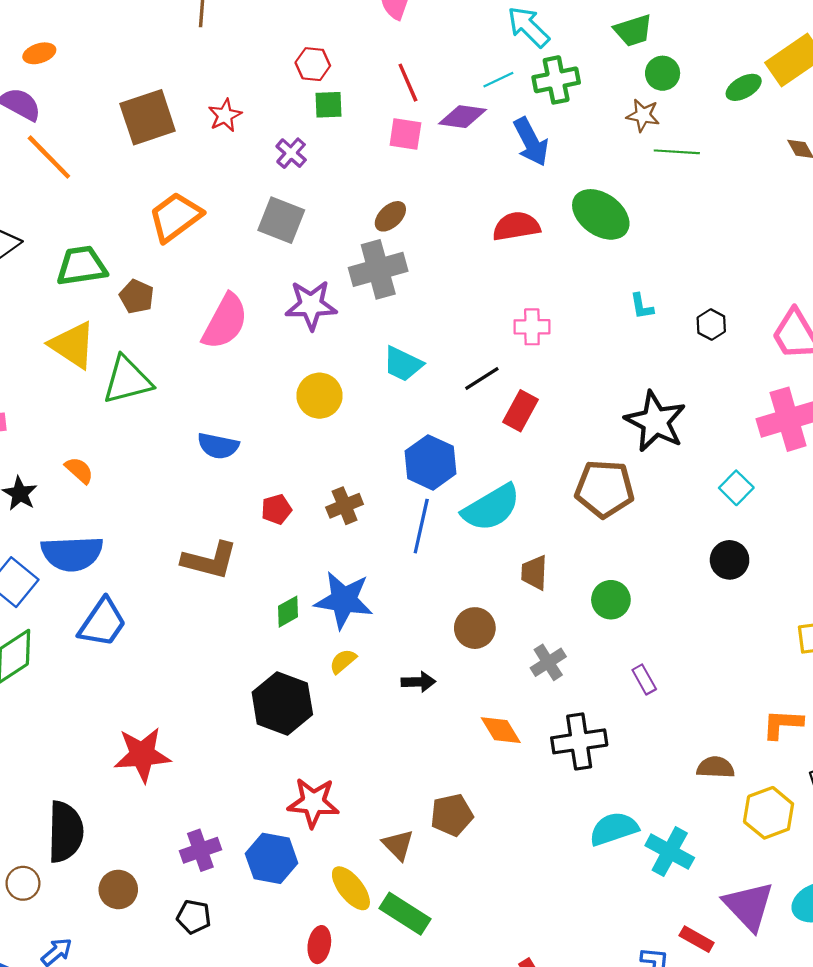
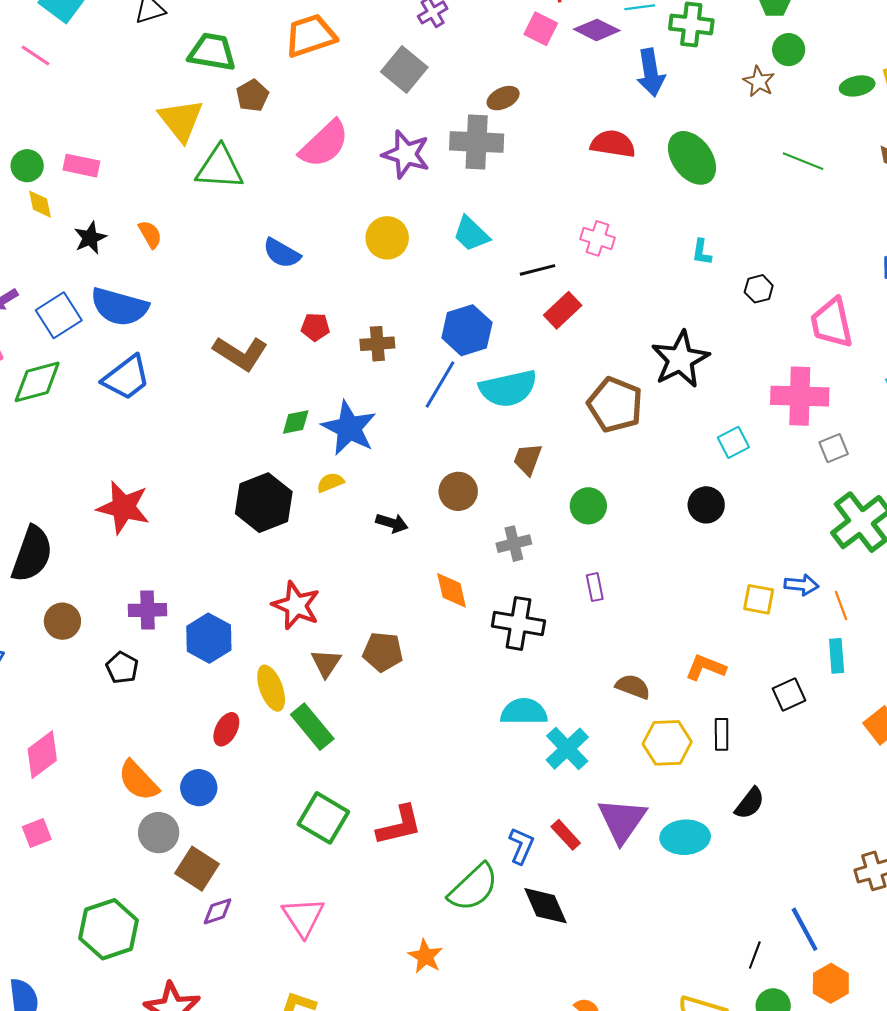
green line: (677, 152) -> (803, 161), moved
red star: (313, 803) -> (296, 605), moved

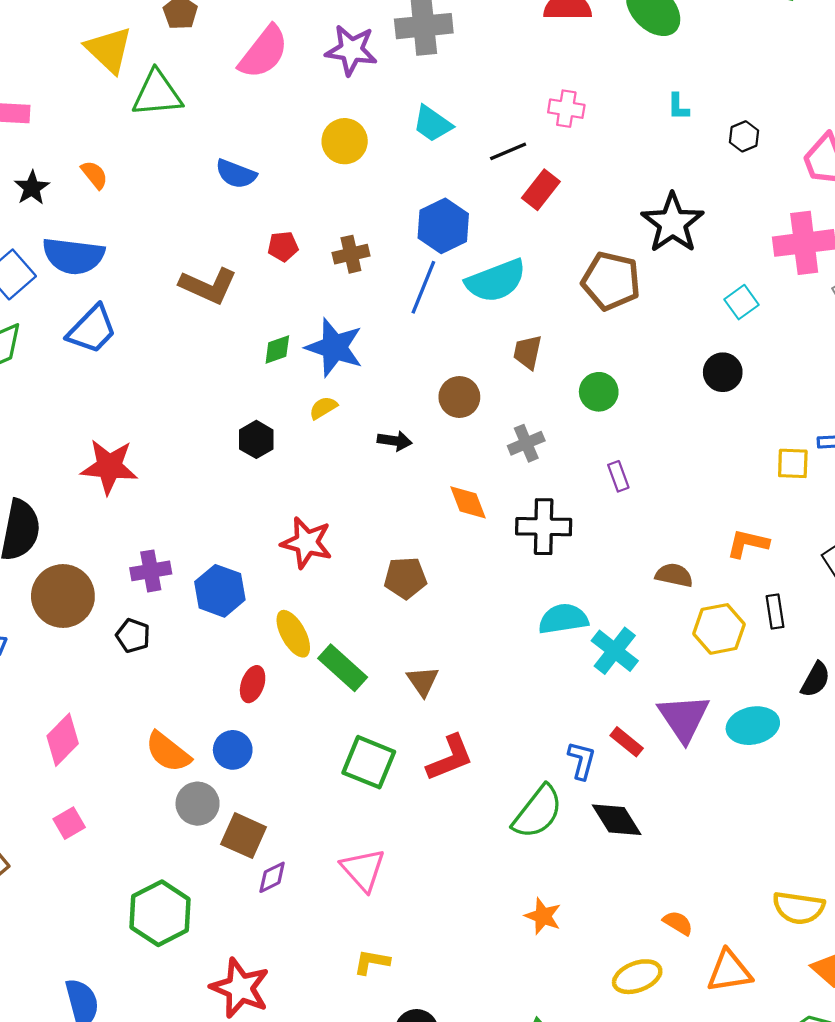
black hexagon: (264, 503) -> (256, 439), size x0.6
brown circle: (62, 621) -> (63, 596), size x1.6
brown triangle: (326, 663) -> (423, 681), moved
orange star: (425, 956) -> (543, 916), moved

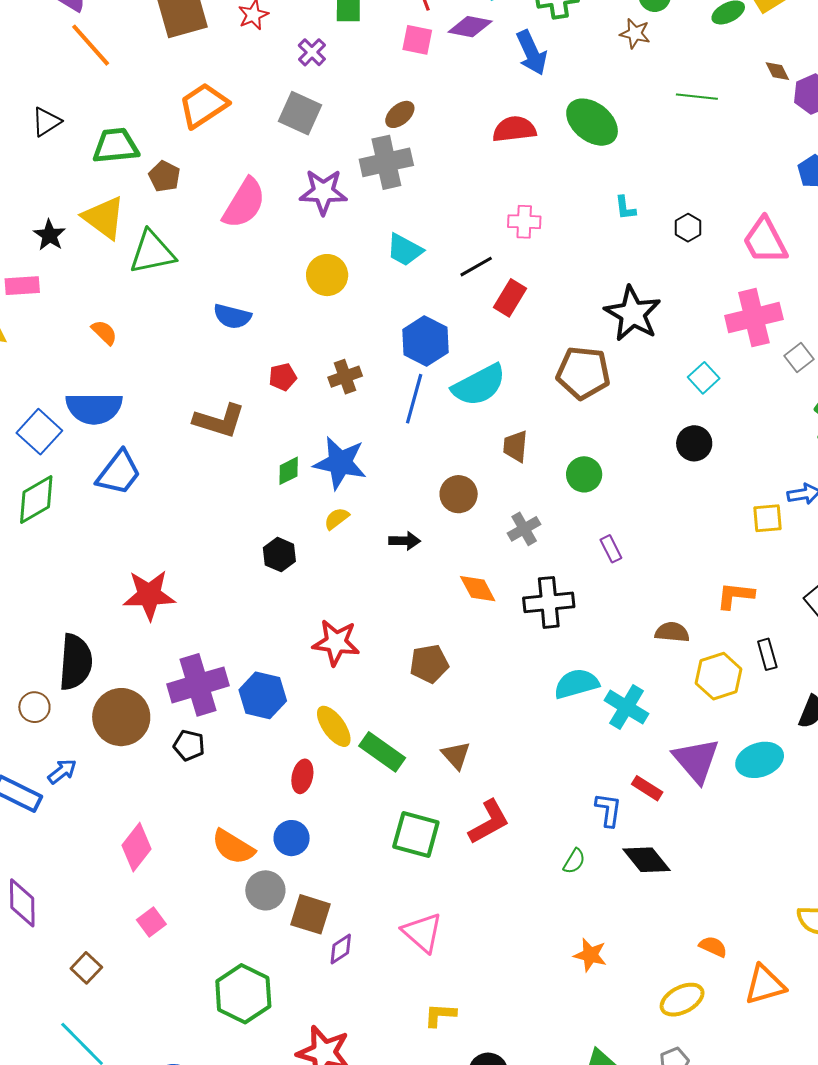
black star: (32, 188) -> (50, 235), moved
purple cross: (151, 571) -> (198, 685), size x1.6
green semicircle: (538, 812) -> (574, 861), size x0.5

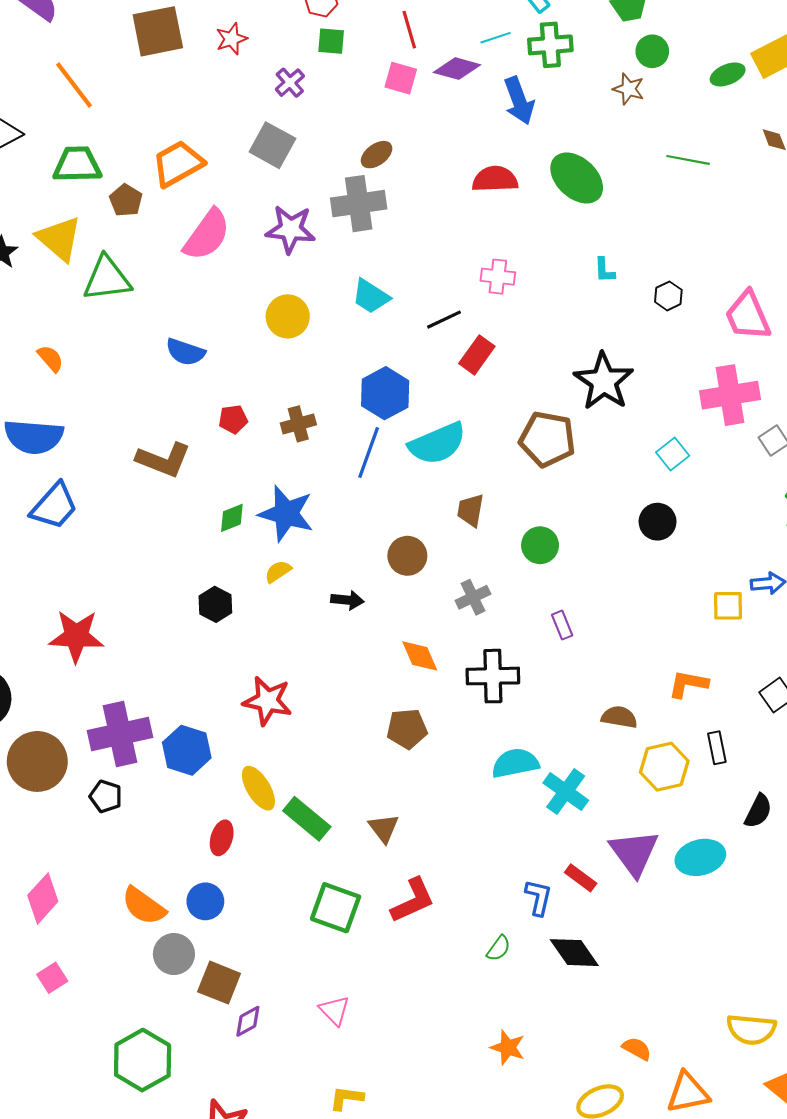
orange line: (91, 45) -> (74, 85), moved
orange trapezoid: (203, 105) -> (178, 164), moved
brown pentagon: (429, 664) -> (407, 729), moved
pink triangle: (422, 932) -> (334, 1010), size x0.7

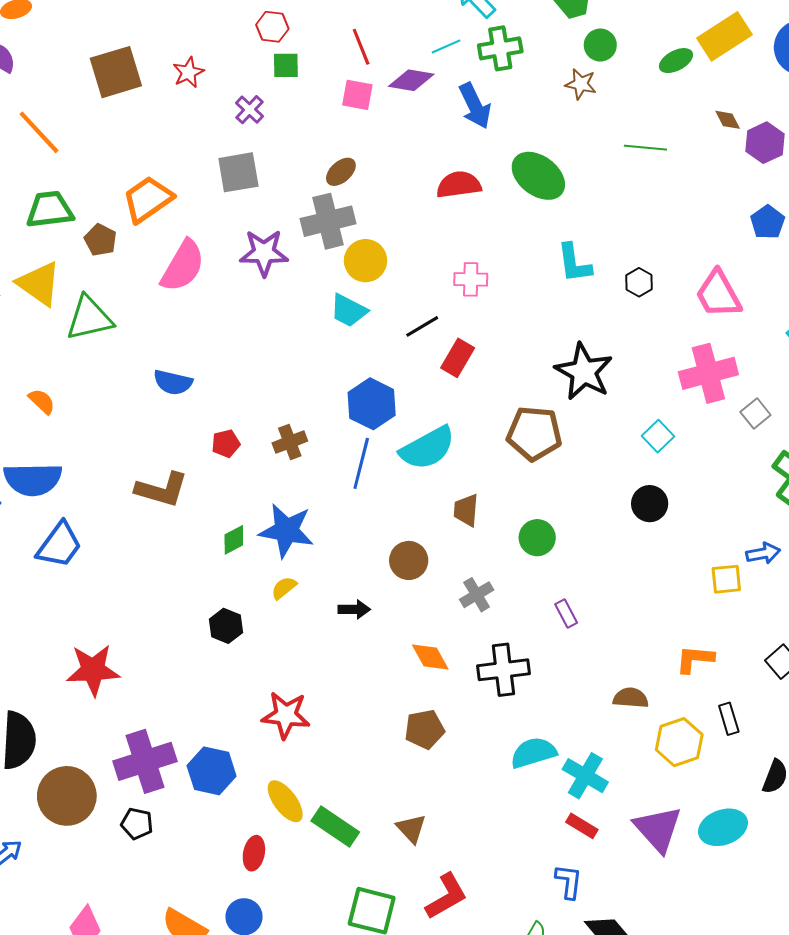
gray square: (272, 145) -> (238, 172), turned -33
cyan L-shape: (604, 270) -> (574, 263), size x1.6
yellow circle: (288, 316) -> (366, 261), moved
red rectangle: (581, 878) -> (582, 826), moved

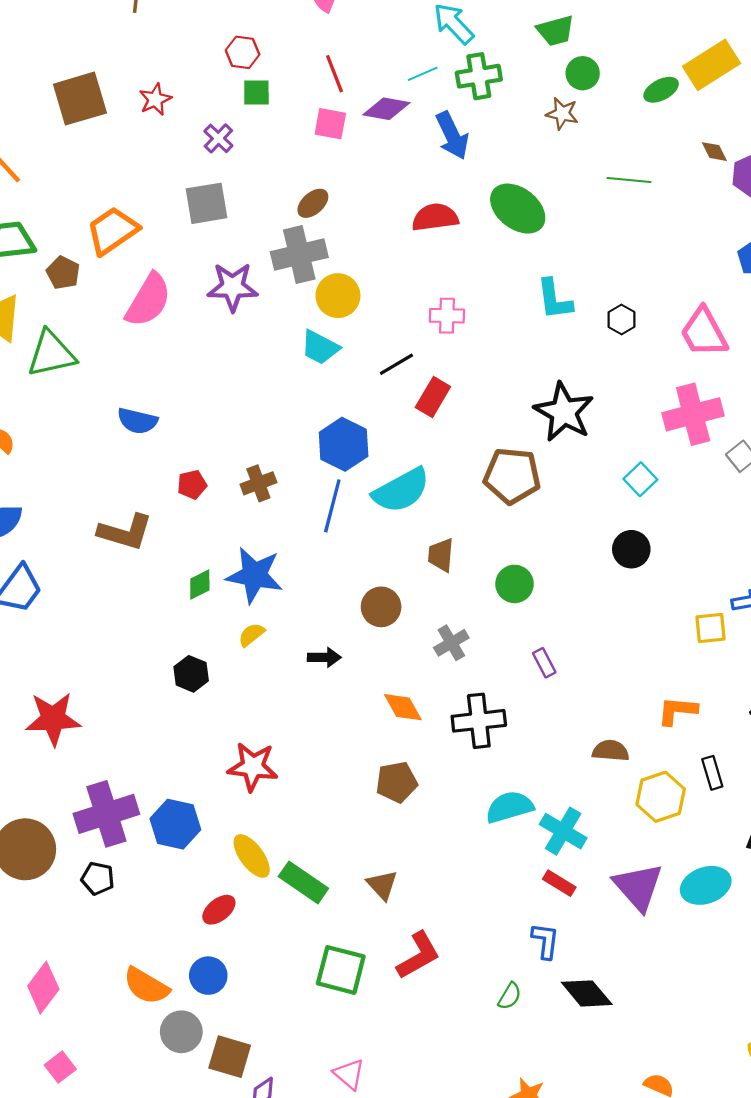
red ellipse: (254, 853) -> (219, 910), turned 40

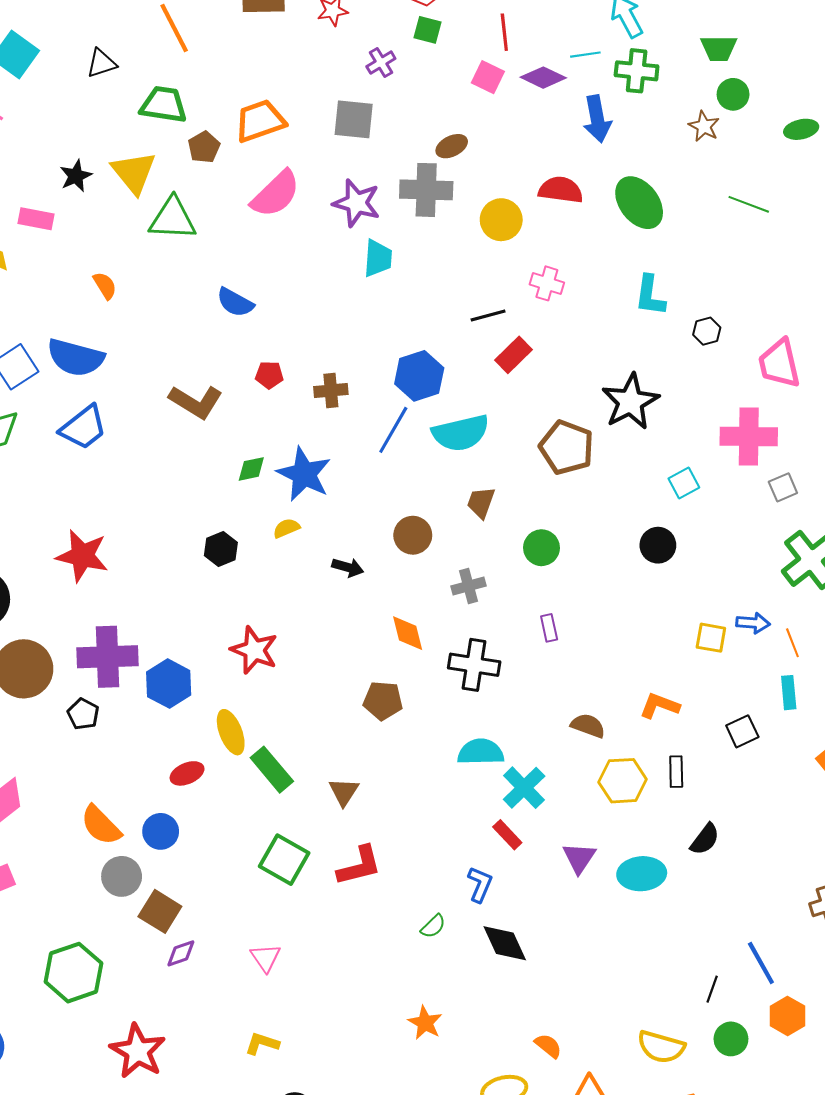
yellow circle: (338, 296) -> (501, 220), moved
cyan trapezoid: (320, 347) -> (378, 258), moved, turned -129
purple triangle: (638, 887) -> (579, 858), size x0.7

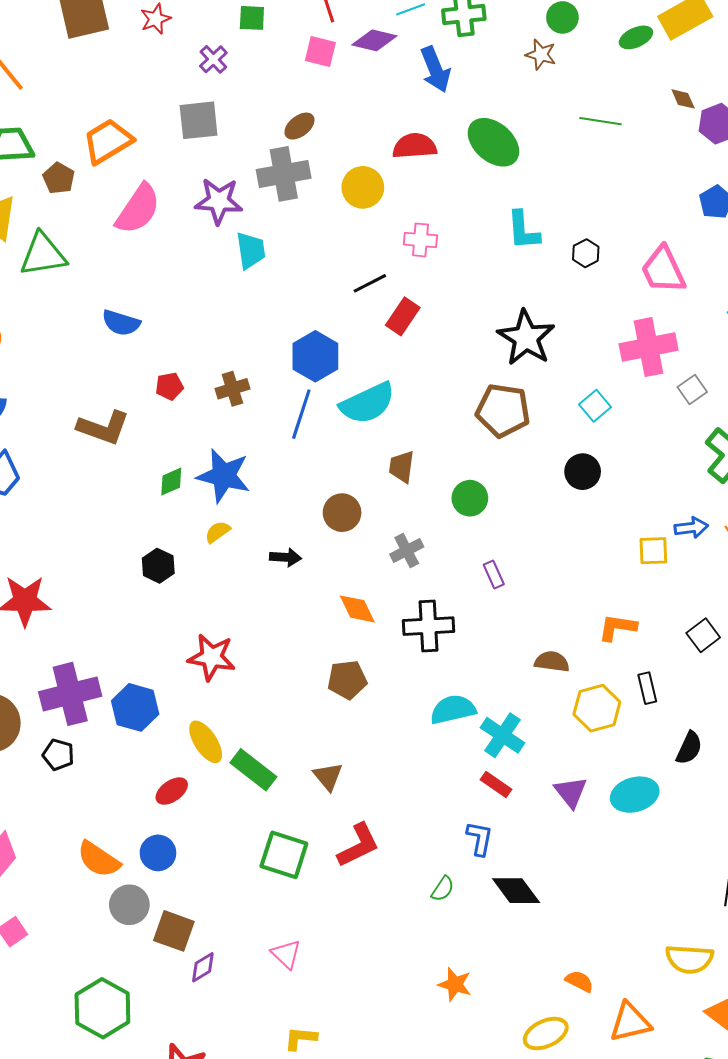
brown pentagon: (567, 447) -> (503, 410), moved

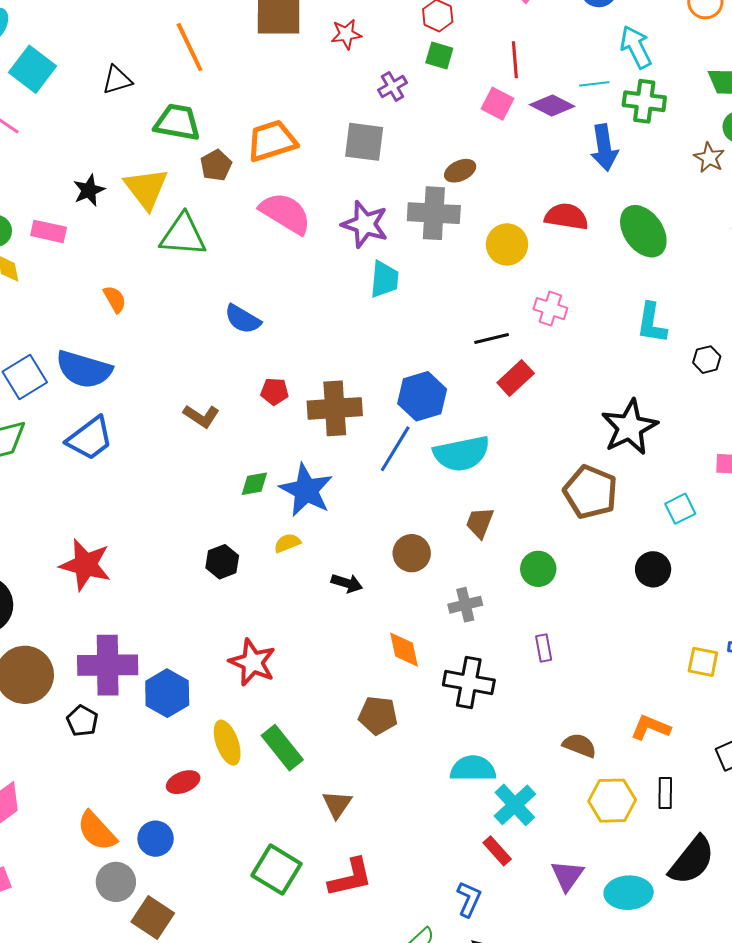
pink semicircle: (138, 209) -> (285, 213), turned -106
brown cross: (232, 389) -> (335, 408), size x1.6
brown L-shape: (103, 428) -> (201, 416), size x0.7
black semicircle: (689, 748) -> (692, 860), size x1.6
green rectangle: (253, 770) -> (282, 748), moved

